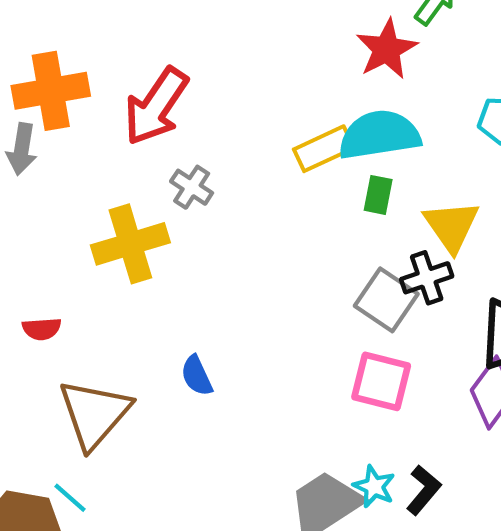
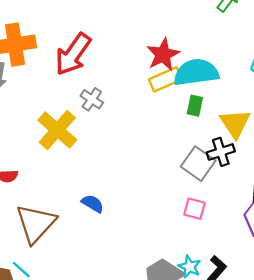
red star: (387, 49) -> (163, 55), moved
yellow cross: (130, 244) -> (57, 130), turned -33
blue semicircle: (197, 376) -> (93, 204), turned 145
pink square: (381, 381) -> (195, 209), size x0.7

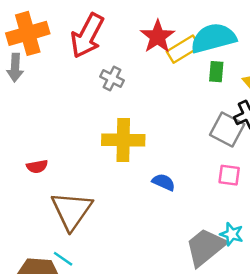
red star: (163, 55) -> (158, 37), moved
yellow cross: (57, 130) -> (123, 140), moved, turned -33
blue semicircle: (93, 204) -> (164, 182), moved

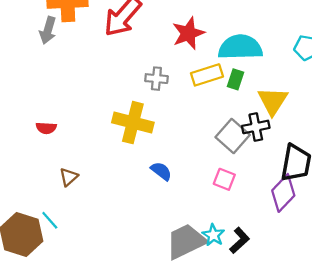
yellow rectangle: (183, 49) -> (207, 75), moved
gray cross: (112, 79) -> (156, 79), moved, turned -35
brown triangle: (72, 211) -> (69, 177), size x0.5

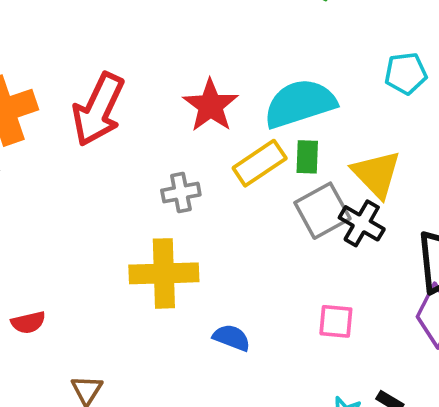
black cross: (256, 127) -> (362, 223), turned -32
gray square: (233, 136) -> (322, 211), moved, turned 36

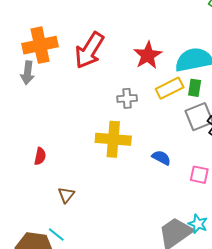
red semicircle: (28, 322) -> (40, 156), turned -72
blue semicircle: (232, 338) -> (161, 158), moved

